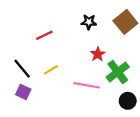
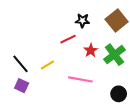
red line: (44, 35) -> (68, 39), moved
green cross: (118, 72) -> (114, 55), moved

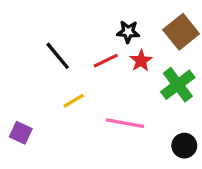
red star: (91, 50) -> (141, 61), moved
black line: (21, 64) -> (58, 56), moved
purple square: (22, 86) -> (21, 133), moved

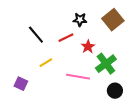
red star: (141, 61) -> (88, 47), moved
green cross: (178, 85) -> (106, 64), moved
purple square: (21, 133) -> (21, 84), moved

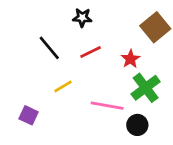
black star: (80, 20) -> (82, 18), moved
red star: (88, 47) -> (130, 59), moved
black circle: (115, 91) -> (137, 125), moved

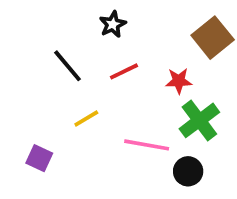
black star: (82, 18) -> (113, 24), turned -30
red star: (130, 59) -> (179, 81), turned 30

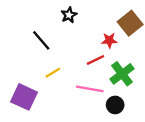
red line: (124, 71) -> (95, 60), moved
red star: (179, 81) -> (109, 40), moved
purple square: (39, 158) -> (24, 97), size x1.6

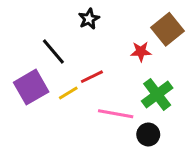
red line: (95, 60) -> (92, 77), moved
purple square: (24, 97) -> (31, 87), moved, turned 35

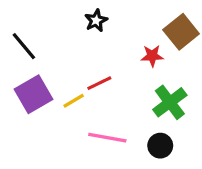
black line: (53, 51) -> (24, 46), moved
pink line: (116, 114) -> (107, 138), moved

